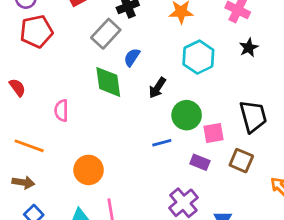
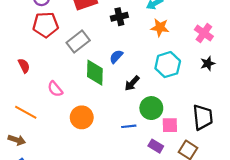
gray rectangle: (106, 34) -> (78, 42), moved
pink semicircle: (61, 111) -> (55, 89), turned -49
orange circle: (89, 170) -> (82, 117), moved

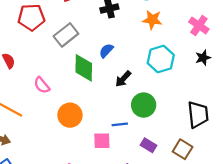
pink square: (170, 125) -> (102, 141), moved

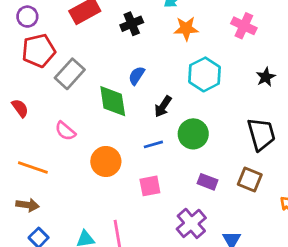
gray rectangle: (66, 35) -> (70, 74), moved
black star: (203, 58) -> (266, 77), moved
blue line: (120, 124) -> (153, 144), moved

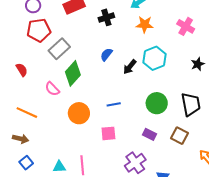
green diamond: (113, 101) -> (73, 73), moved, turned 45
black arrow: (163, 106) -> (130, 67), moved
green circle: (193, 134) -> (157, 103), moved

